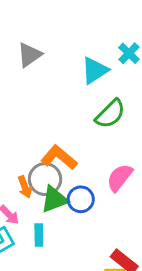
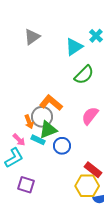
blue circle: (81, 199) -> (62, 146), moved
cyan rectangle: (39, 235) -> (38, 140), moved, turned -64

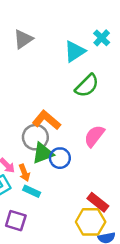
orange arrow: (29, 122) -> (24, 173), moved
cyan rectangle: (38, 140) -> (32, 191), moved
blue circle: (62, 146) -> (60, 158), moved

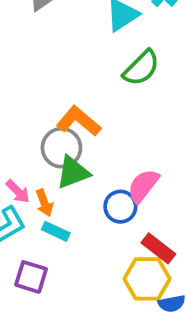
pink semicircle: (94, 136) -> (143, 186), moved
blue circle: (60, 158) -> (120, 207), moved

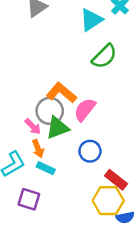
pink semicircle: (143, 186) -> (85, 110), moved
pink arrow: (18, 191) -> (33, 126), moved

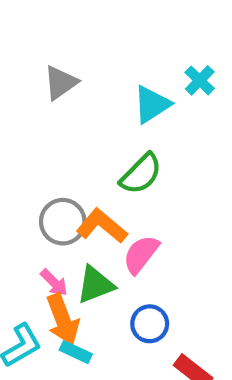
green semicircle: (104, 56) -> (141, 174), moved
gray circle: (50, 111) -> (63, 222), moved
orange arrow: (38, 149) -> (63, 319), size x1.6

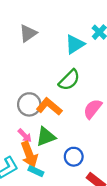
pink semicircle: (141, 254) -> (93, 109), moved

